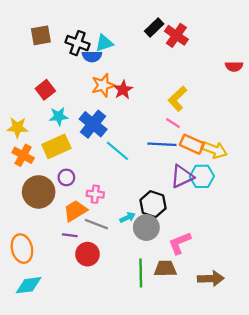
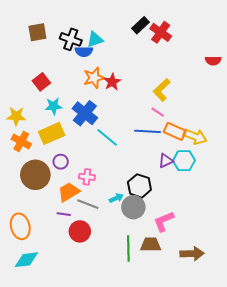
purple triangle: (182, 176) -> (166, 161), size x0.7

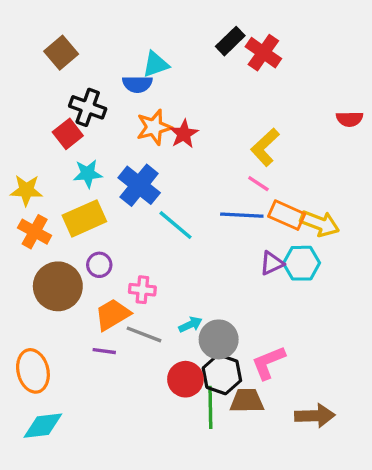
brown square: (37, 32) -> (61, 53), turned -30
black cross: (71, 39) -> (88, 107), moved
red semicircle: (213, 61) -> (350, 119), moved
black hexagon: (139, 186) -> (222, 374), moved
red circle: (80, 231) -> (185, 379), moved

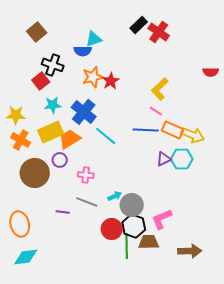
orange trapezoid: (113, 315) -> (70, 139), moved

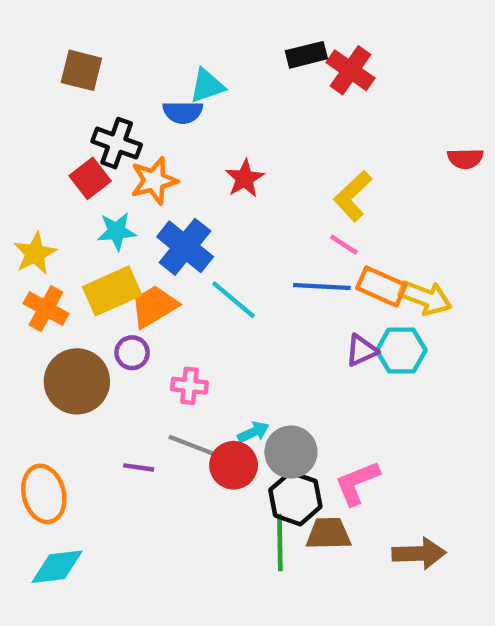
black rectangle: (139, 25) -> (306, 55), turned 30
brown square: (37, 32) -> (81, 70), turned -36
orange star: (93, 77) -> (154, 181), moved
yellow star: (16, 115) -> (35, 253), turned -30
red circle: (112, 229) -> (234, 465), moved

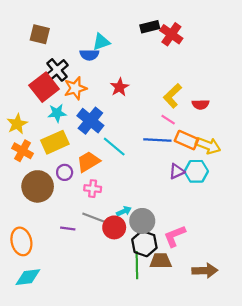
black cross: (117, 143) -> (57, 70), turned 30
red semicircle: (465, 159) -> (200, 104), moved
red square: (90, 178) -> (44, 87), size x1.5
orange trapezoid: (154, 306) -> (88, 162), moved

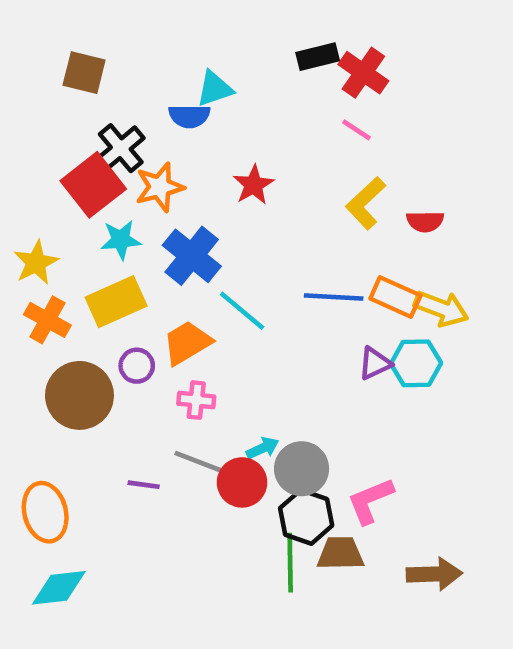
pink line: (168, 120) -> (357, 130), moved

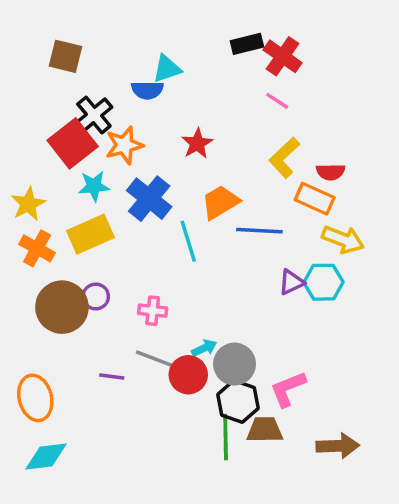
orange rectangle: (395, 297) -> (315, 199), moved
cyan line: (242, 311) -> (188, 241), turned 33
orange trapezoid: (187, 343) -> (220, 202), moved
purple circle: (137, 366) -> (96, 296), moved

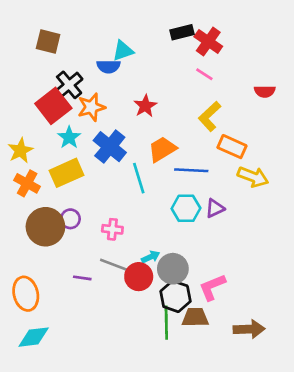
red semicircle: (331, 172) -> (265, 91), moved
cyan star: (94, 186) -> (69, 137), turned -30
cyan hexagon: (323, 282) -> (186, 208), moved

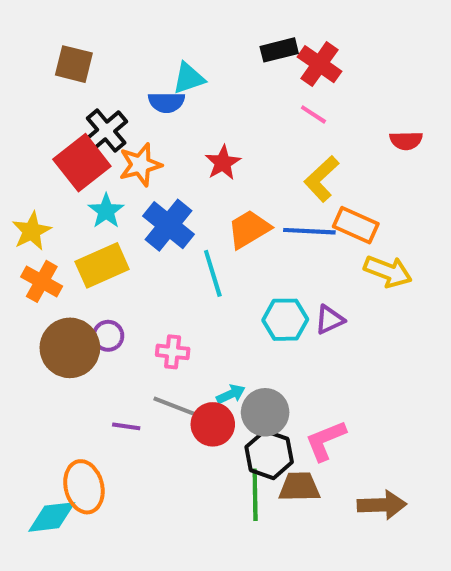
blue line: (191, 170) -> (309, 231), moved
orange ellipse: (26, 294) -> (84, 487), moved

